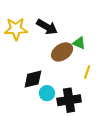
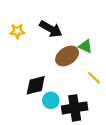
yellow star: (16, 29) -> (17, 31), size x0.6
yellow line: (87, 72) -> (94, 78), turned -64

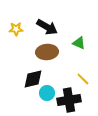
brown ellipse: (67, 56) -> (47, 52), moved, turned 30
yellow line: (94, 78) -> (83, 79), moved

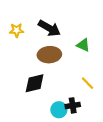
cyan circle: (47, 93) -> (59, 110), moved
black cross: (69, 100) -> (73, 105), size x0.6

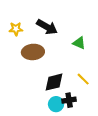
brown ellipse: (49, 55) -> (33, 52), moved
black diamond: (35, 83) -> (54, 82), moved

